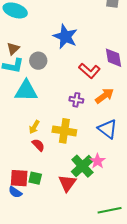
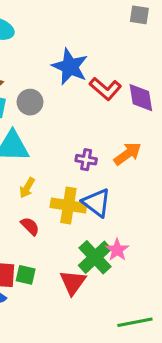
red L-shape: (89, 71) -> (105, 89), moved
yellow arrow: (34, 127) -> (27, 188), moved
blue triangle: (108, 129) -> (97, 203), moved

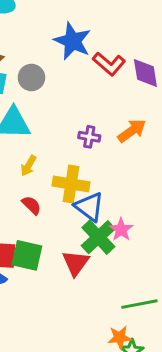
blue triangle: (97, 203) -> (89, 207), moved
green square: (26, 275) -> (27, 255), size x1.5

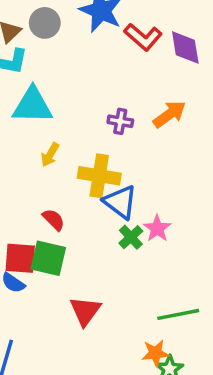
gray circle: (31, 78) -> (45, 23), moved
red semicircle: (31, 205) -> (54, 220), moved
green cross: (98, 237) -> (131, 237), size x0.6
red triangle: (76, 263) -> (85, 311), moved

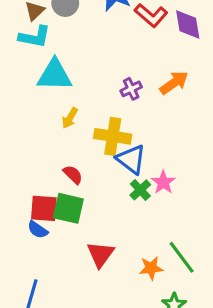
purple cross: (120, 121) -> (131, 89), turned -35
green line: (178, 314) -> (182, 257), turned 64
orange star: (155, 353) -> (151, 268), moved

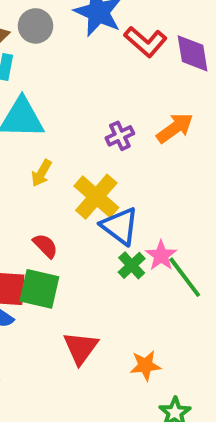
yellow cross: (113, 136) -> (96, 197), turned 32
green line: (182, 257) -> (185, 277), moved

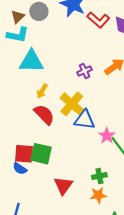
blue triangle: (120, 226) -> (85, 120), turned -30
red semicircle: (45, 246) -> (44, 114), moved, size x1.5
green cross: (132, 265) -> (99, 176), moved, turned 32

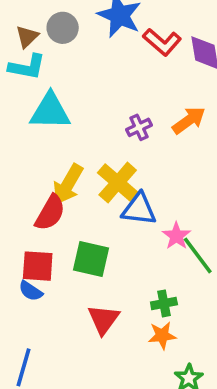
yellow arrow: (42, 91) -> (68, 184), moved, size x1.6
red semicircle: (44, 114) -> (50, 213), moved, turned 75
green square: (41, 154) -> (91, 259), moved

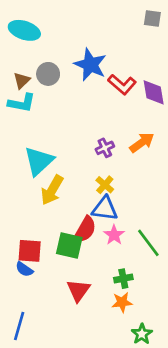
cyan triangle: (50, 111) -> (39, 161), moved, turned -44
yellow cross: (118, 182) -> (105, 185), moved, size x0.6
red semicircle: (50, 213) -> (85, 230), moved
pink star: (176, 236) -> (114, 235), moved

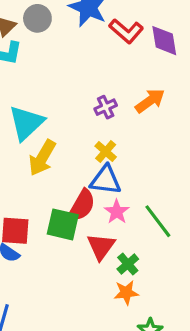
green cross: (123, 279) -> (128, 264), turned -30
red triangle: (78, 290) -> (101, 247), moved

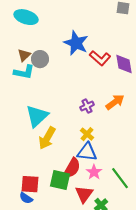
gray circle: (37, 18) -> (40, 59), moved

